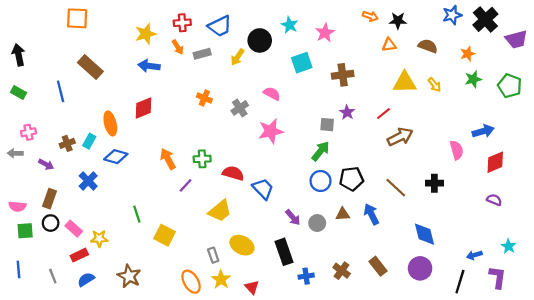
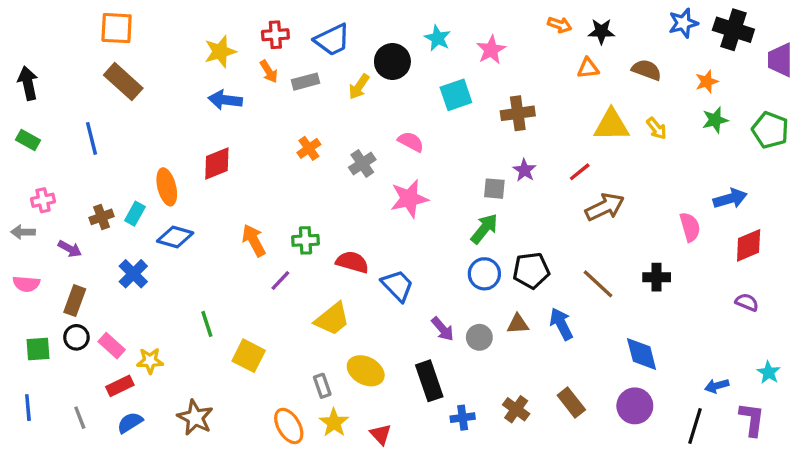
black cross: (485, 19) -> (733, 30), turned -30
purple trapezoid: (516, 39) -> (780, 60), turned 105
brown rectangle: (90, 67) -> (123, 82), moved
orange cross: (204, 98) -> (309, 148), turned 32
pink semicircle: (17, 206) -> (26, 284), moved

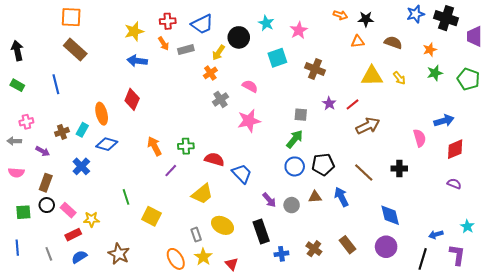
brown cross: (518, 113) -> (315, 69), turned 30
orange cross: (309, 148) -> (210, 73), moved
red diamond: (217, 163) -> (132, 99), turned -45
purple star: (524, 170) -> (329, 103), moved

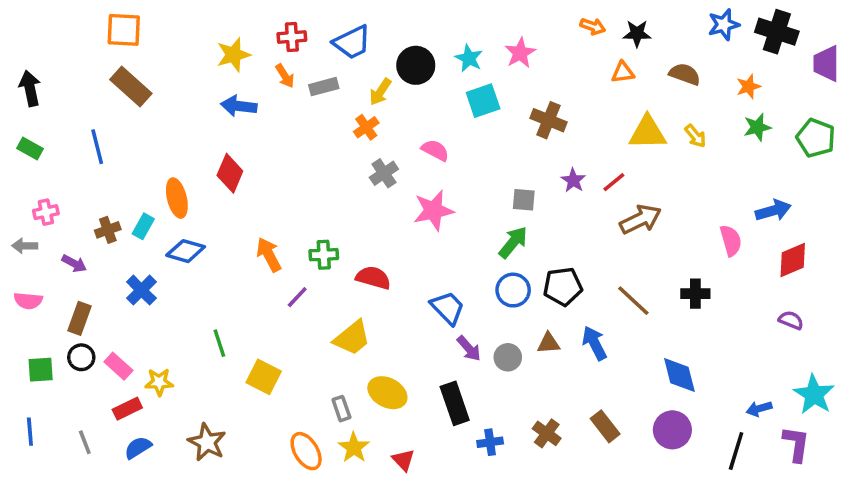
cyan star: (266, 23) -> (469, 58), moved
blue trapezoid: (242, 174) -> (448, 308), moved
cyan star: (467, 226) -> (814, 394), size x1.6

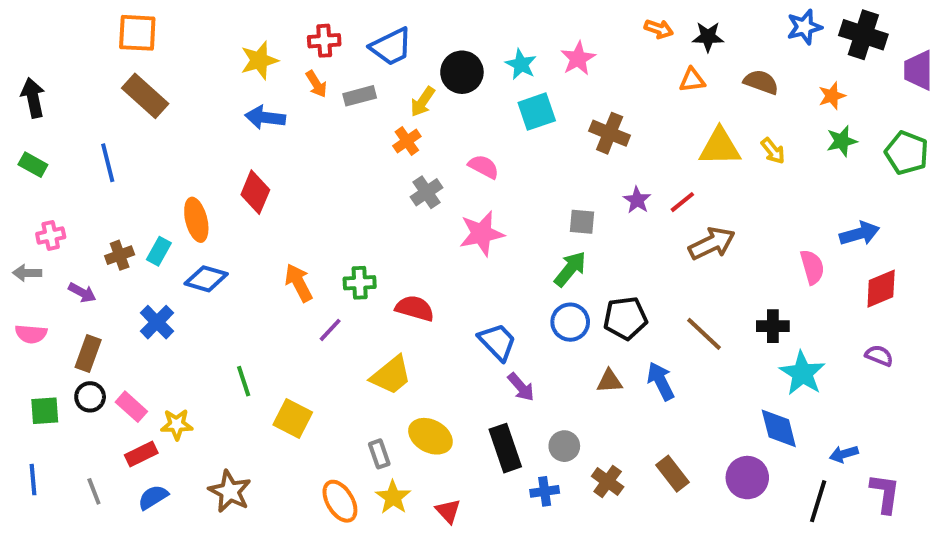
gray circle: (508, 357) -> (564, 446), moved
blue diamond: (679, 375) -> (779, 428), moved
cyan star: (814, 394) -> (802, 373), moved

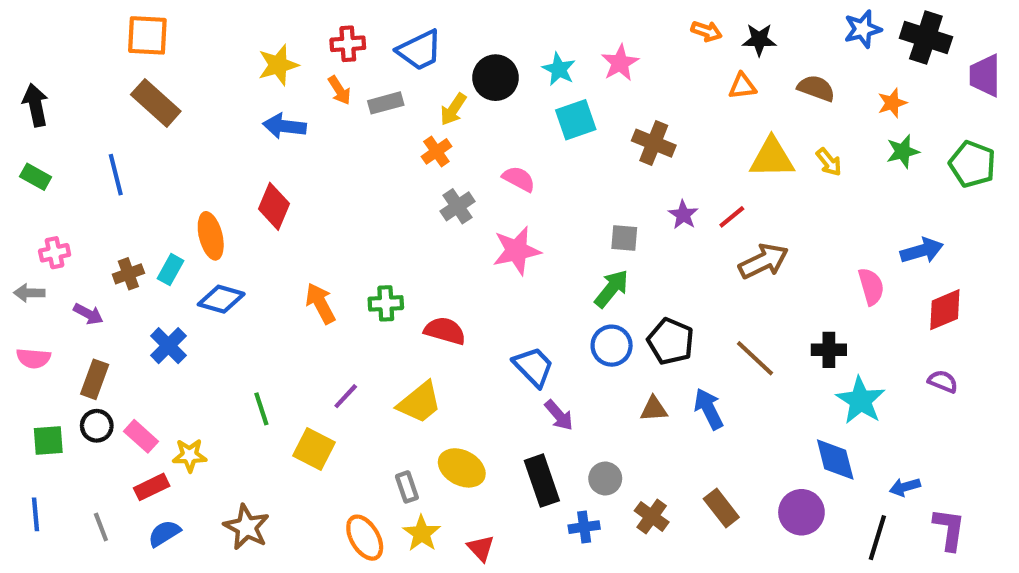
black pentagon: (625, 318) -> (671, 341), turned 30
purple line: (330, 330) -> (346, 396), moved

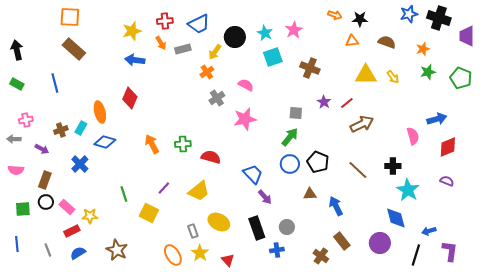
blue arrow: (709, 409) -> (336, 206), moved
brown cross: (652, 516) -> (321, 256), moved

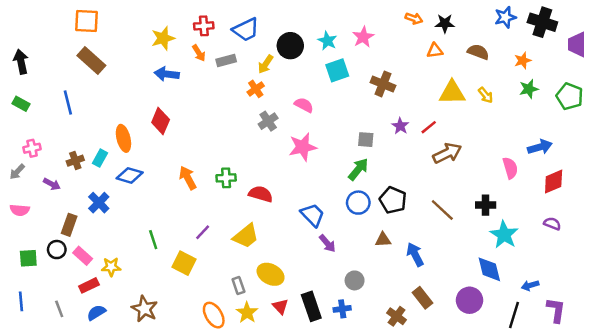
gray arrow: (14, 139) -> (17, 172), turned -48
brown rectangle: (45, 180) -> (69, 225), moved
black rectangle: (257, 228) -> (311, 306), moved
red triangle: (228, 260) -> (280, 306), moved

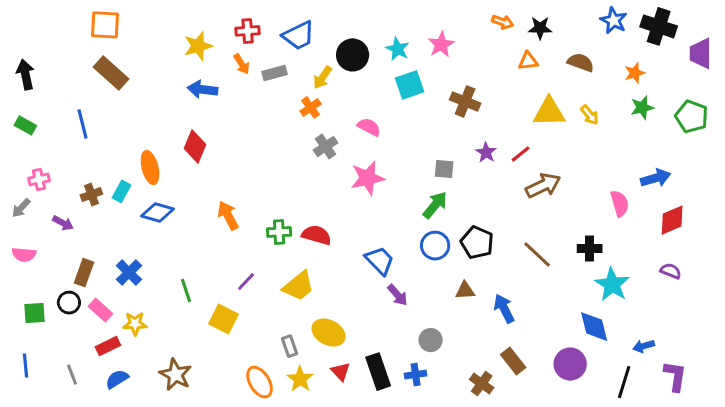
blue star: (505, 17) -> (614, 20), turned -30
green cross: (226, 178) -> (279, 232), moved
blue cross: (99, 203) -> (129, 273), moved

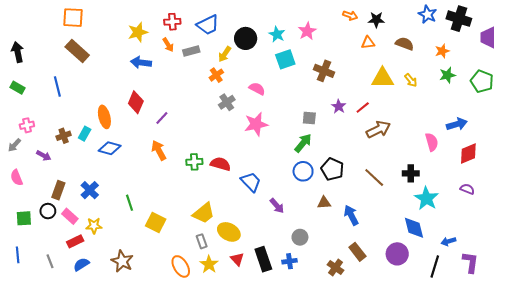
pink semicircle: (24, 255) -> (17, 178), turned 63
blue trapezoid: (380, 261) -> (251, 182), moved
purple line: (246, 282) -> (162, 118), moved
yellow trapezoid: (299, 286) -> (204, 213), moved

